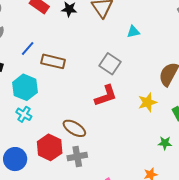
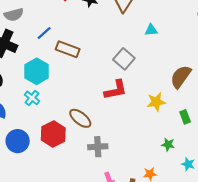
gray cross: (77, 157) -> (98, 147), moved

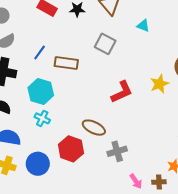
cyan triangle: (151, 30) -> (143, 26), turned 40
gray square: (124, 59) -> (105, 44), moved
yellow star: (156, 102) -> (159, 84), moved

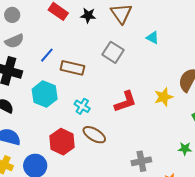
cyan cross: (42, 118) -> (82, 106), moved
red hexagon: (71, 149) -> (62, 142), moved
gray cross: (117, 151) -> (141, 161), moved

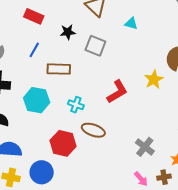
black star: (88, 15) -> (68, 32), moved
blue line: (47, 55) -> (34, 50), moved
gray cross: (141, 161) -> (145, 147), turned -30

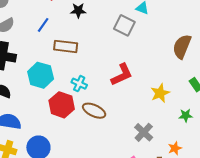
gray square: (95, 46) -> (124, 25), moved
yellow star: (154, 80) -> (160, 93), moved
red hexagon: (63, 143) -> (62, 105), moved

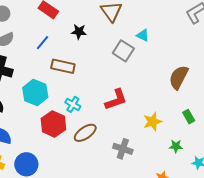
brown ellipse: (94, 111) -> (85, 133), turned -65
gray cross: (144, 132) -> (123, 149), moved, turned -30

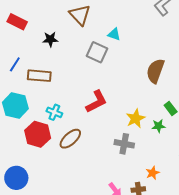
blue line: (43, 43) -> (15, 64), moved
green star: (176, 146) -> (158, 126), moved
gray cross: (123, 149) -> (124, 144), moved

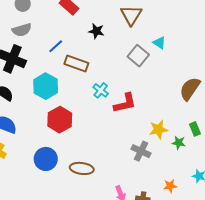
cyan cross: (54, 112) -> (101, 90), moved
brown ellipse: (70, 139) -> (82, 168), moved, turned 35
orange star: (153, 173) -> (170, 186), moved
blue circle: (16, 178) -> (46, 159), moved

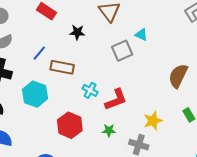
gray square: (138, 56) -> (122, 51), turned 35
red hexagon: (60, 120) -> (70, 125), moved
green star: (179, 143) -> (109, 130), moved

